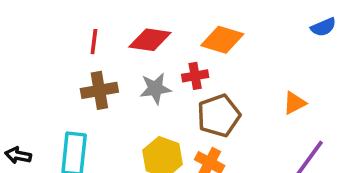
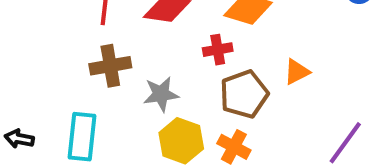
gray star: (155, 89) -> (161, 94), moved
orange triangle: (294, 103) -> (297, 72), moved

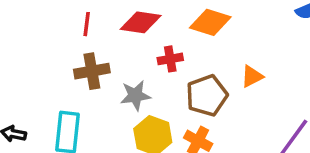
red cross: (218, 50) -> (170, 59), moved

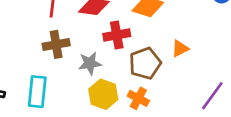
red cross: (170, 59) -> (117, 35), size x1.4

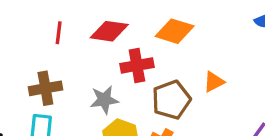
brown cross: (56, 44) -> (45, 88), moved

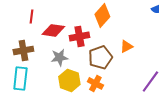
red diamond: (109, 31) -> (53, 30), moved
orange diamond: (175, 31) -> (102, 15), turned -65

